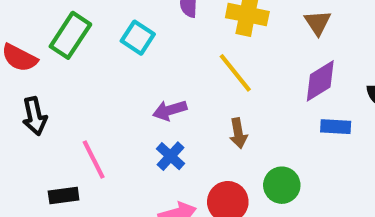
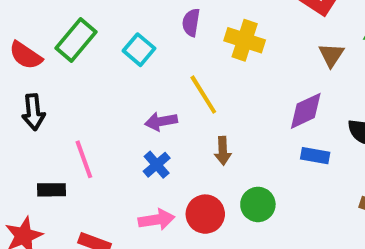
brown triangle: (318, 23) -> (331, 55), moved
yellow line: (235, 73) -> (203, 95), moved

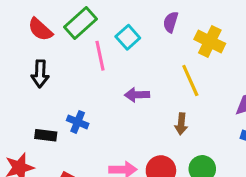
yellow line: (203, 95) -> (190, 81), moved
pink line: (84, 159) -> (100, 56), moved
blue cross: (157, 165) -> (78, 122), moved, turned -35

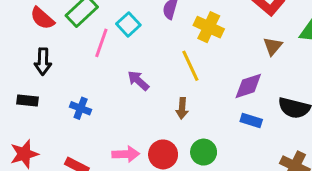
pink line: (100, 56) -> (101, 43), turned 32
purple arrow: (137, 95) -> (138, 81), turned 45
black rectangle: (46, 135) -> (27, 101), moved

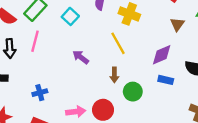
pink line: (101, 43) -> (35, 41), moved
blue cross: (81, 108) -> (40, 93), moved, turned -32
green circle: (204, 152) -> (133, 92), moved

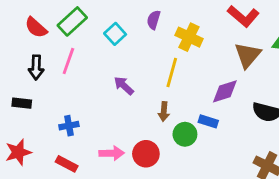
brown triangle: (177, 24) -> (248, 55), size x1.5
yellow line: (118, 43) -> (172, 72), turned 40
blue rectangle: (166, 80) -> (208, 121), moved

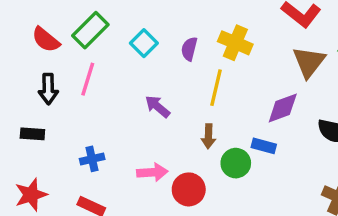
purple semicircle: (154, 20) -> (189, 49), moved
pink arrow: (112, 153) -> (152, 172), moved

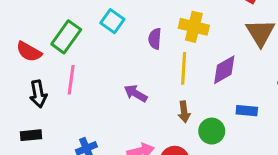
cyan square: (144, 43) -> (112, 21), moved
purple diamond: (283, 108) -> (224, 70), moved
blue rectangle: (264, 146) -> (247, 111), moved

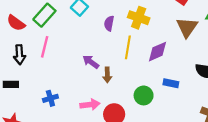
brown arrow: (184, 112) -> (107, 75), moved

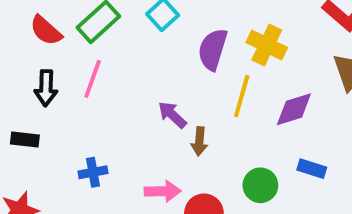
purple semicircle: (109, 23) -> (213, 49), size x1.5

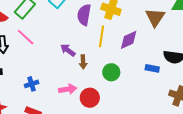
pink line: (93, 79) -> (26, 37), turned -60
blue rectangle: (312, 169) -> (152, 68), moved
green circle: (260, 185) -> (111, 72), moved

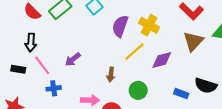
yellow line: (102, 36) -> (134, 52), turned 30
pink line: (26, 37) -> (42, 65), moved
purple arrow: (68, 50) -> (73, 59), moved, turned -84

